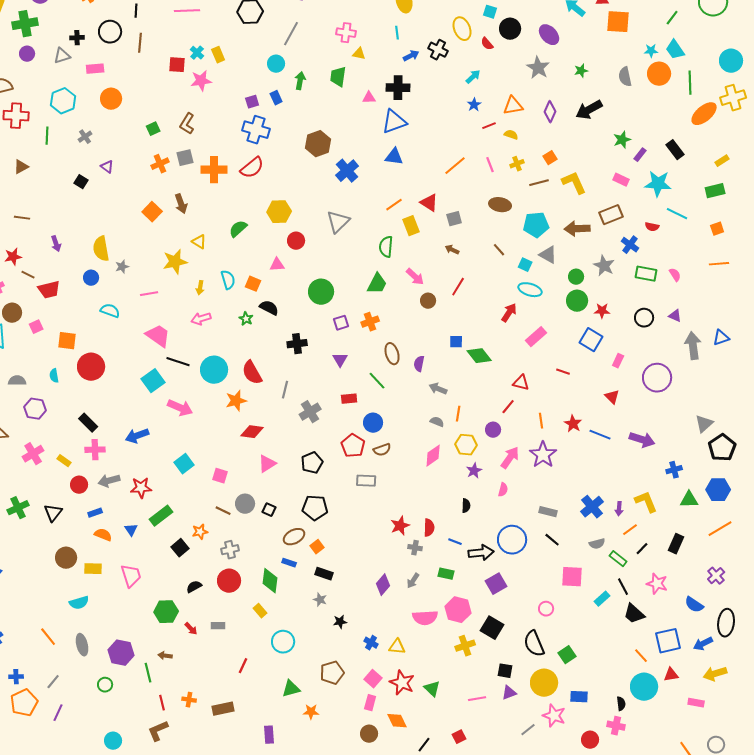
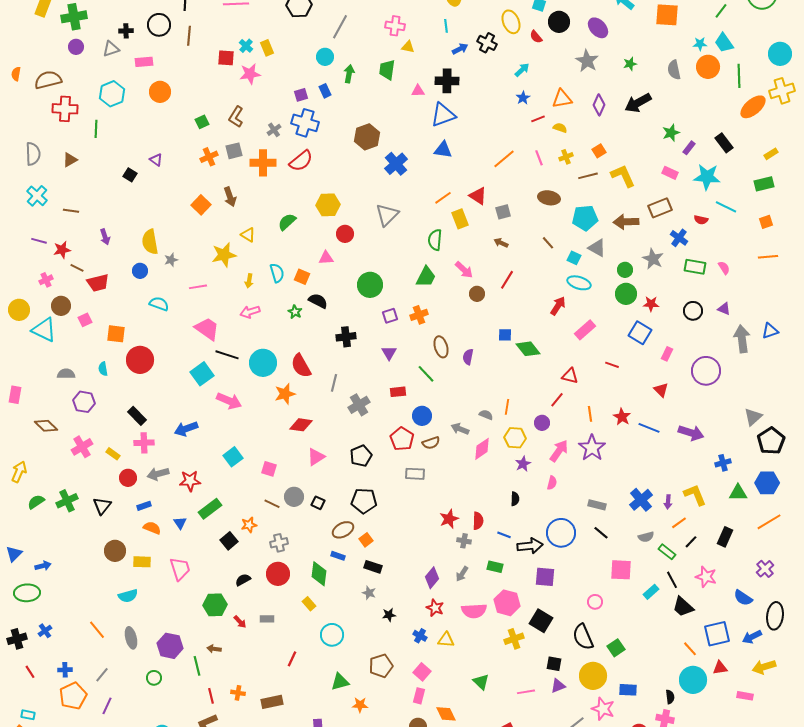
gray cross: (85, 137) -> (274, 130), moved
gray arrow: (438, 389) -> (460, 429), moved
purple square: (496, 584) -> (545, 577), turned 35
red star: (402, 683) -> (435, 608), moved, size x0.7

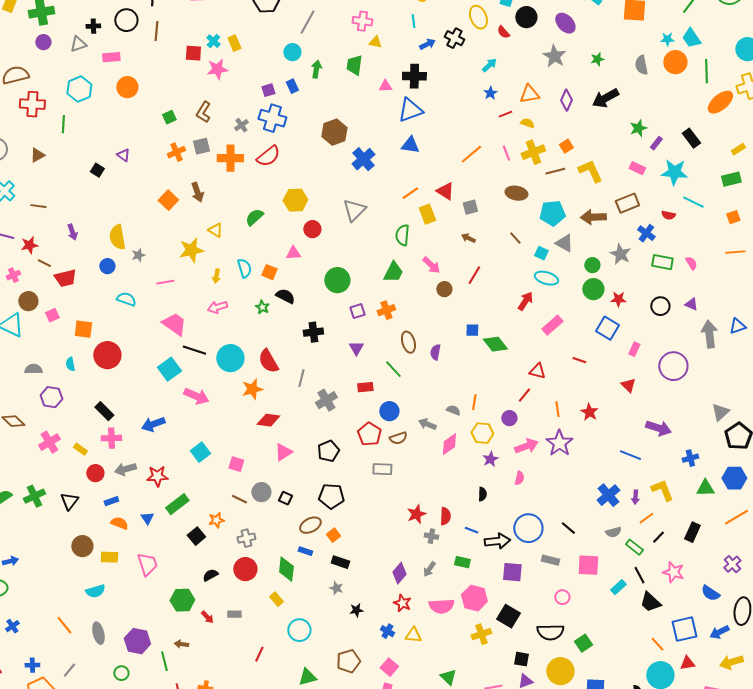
yellow cross: (566, 157) -> (533, 152), size x1.6
blue line: (649, 428) -> (630, 455), moved
pink arrow: (559, 451) -> (526, 446), turned 35
gray rectangle: (597, 505) -> (550, 560), moved
black semicircle: (583, 637) -> (550, 632), turned -68

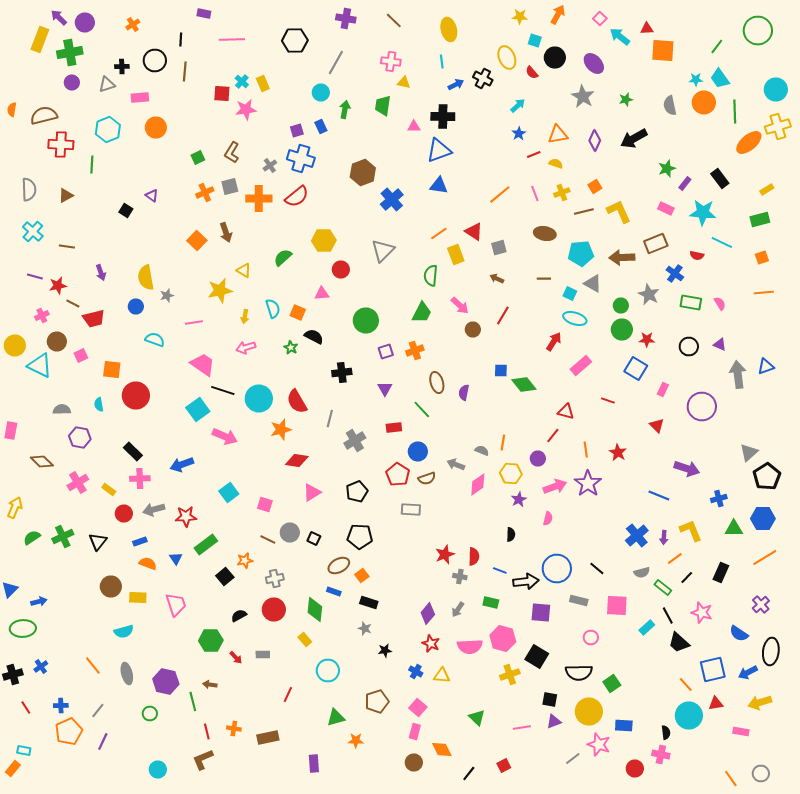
yellow cross: (533, 152) -> (562, 192), size x0.7
brown line: (515, 238) -> (544, 278), turned -48

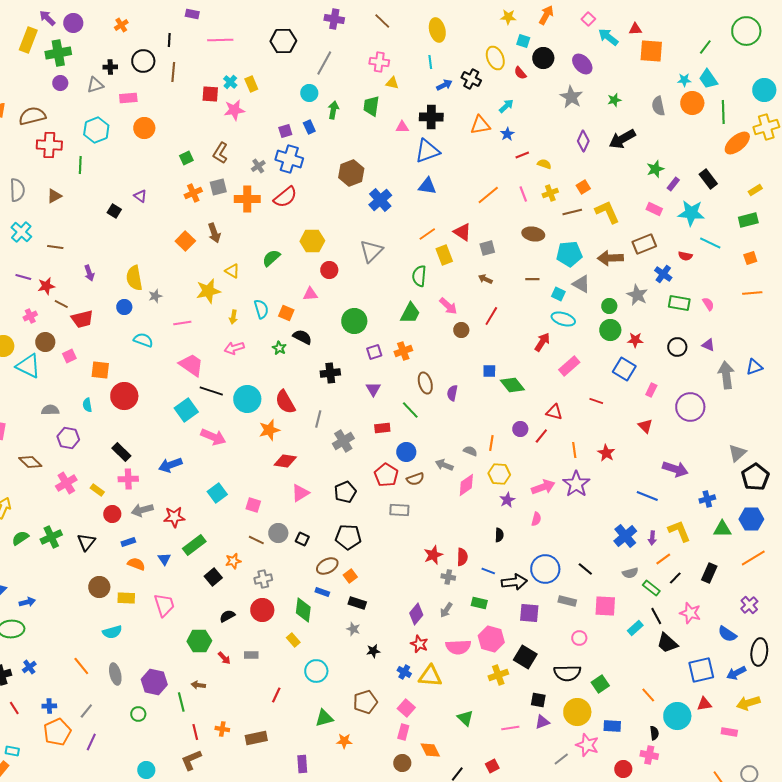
orange triangle: (558, 134) -> (480, 125), moved
purple circle: (538, 458) -> (520, 429), moved
yellow triangle: (442, 676) -> (430, 676), size x1.4
orange line: (686, 684) -> (648, 695), moved

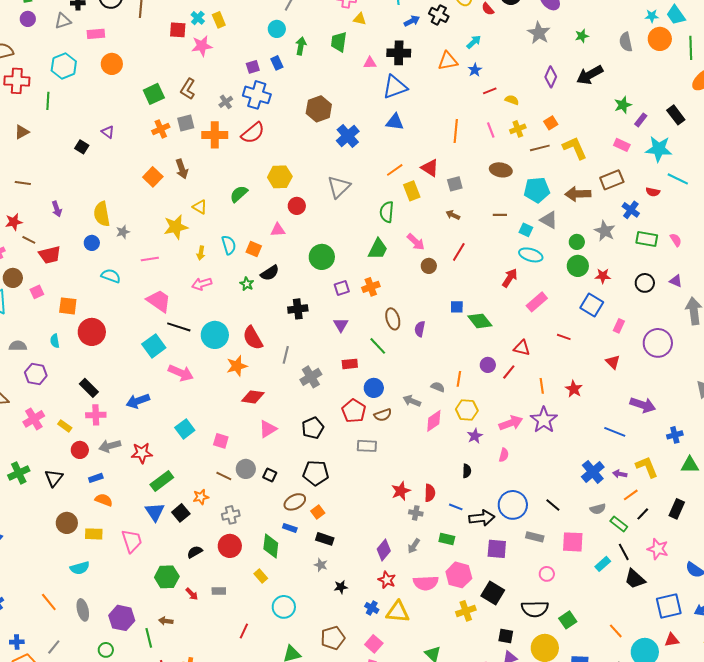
green square: (186, 158) -> (154, 94), size x1.5
orange line: (488, 195) -> (456, 131), turned -45
black semicircle: (302, 337) -> (270, 273), turned 120
purple arrow: (652, 538) -> (620, 474), turned 96
blue triangle: (164, 559) -> (155, 512), moved, size x1.5

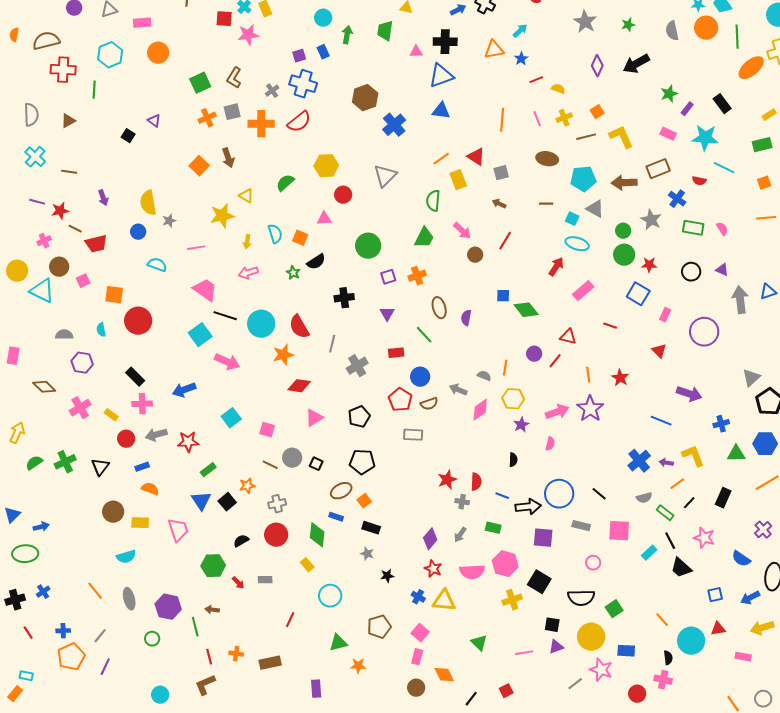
green rectangle: (162, 481) -> (208, 470), size x0.7
blue square: (669, 606) -> (715, 595), size x0.6

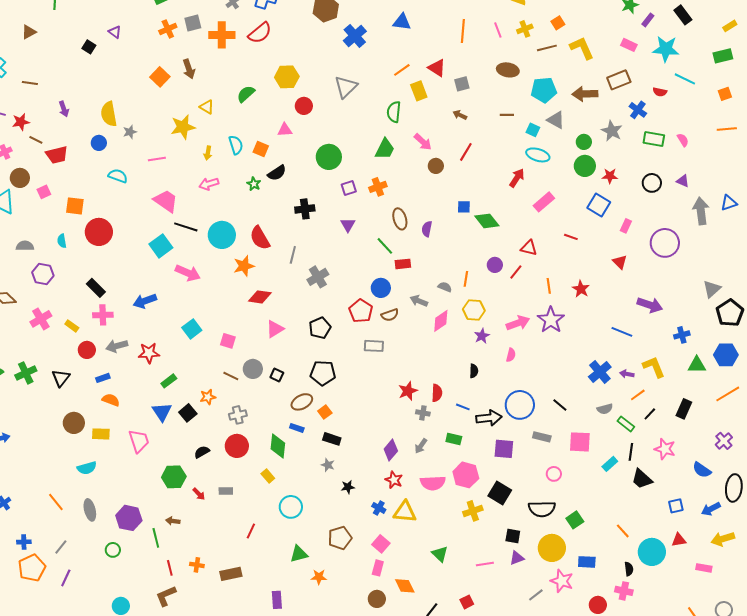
red rectangle: (396, 353) -> (403, 264), moved
black line: (670, 541) -> (631, 452), turned 36

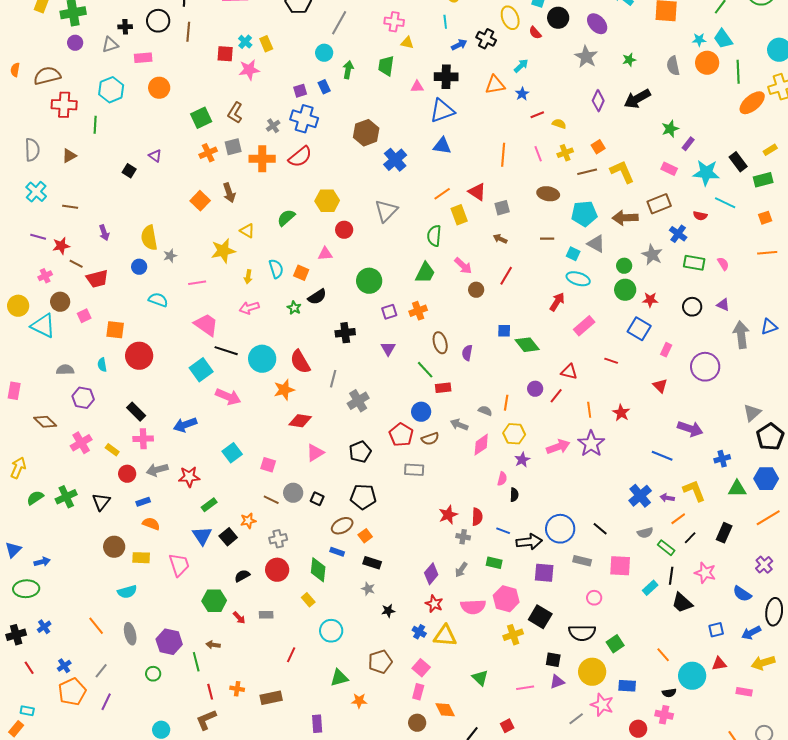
black rectangle: (683, 15) -> (738, 162), moved
pink semicircle: (511, 355) -> (502, 479), moved
blue cross: (24, 542) -> (64, 666), turned -32
black semicircle: (629, 569) -> (669, 693), turned 88

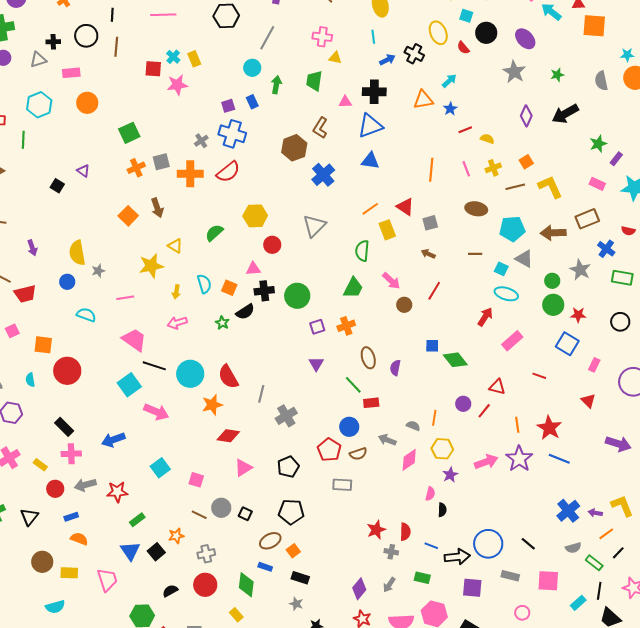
brown L-shape: (235, 113) -> (320, 128), moved
black cross: (345, 333) -> (264, 291), moved
red star: (621, 413) -> (549, 428), size x1.4
blue line: (662, 456) -> (559, 459), moved

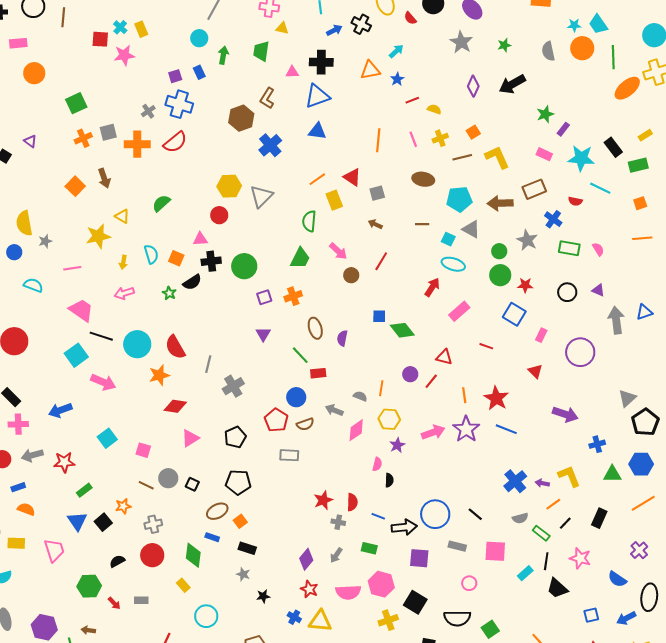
yellow hexagon: (255, 216) -> (229, 186), moved

